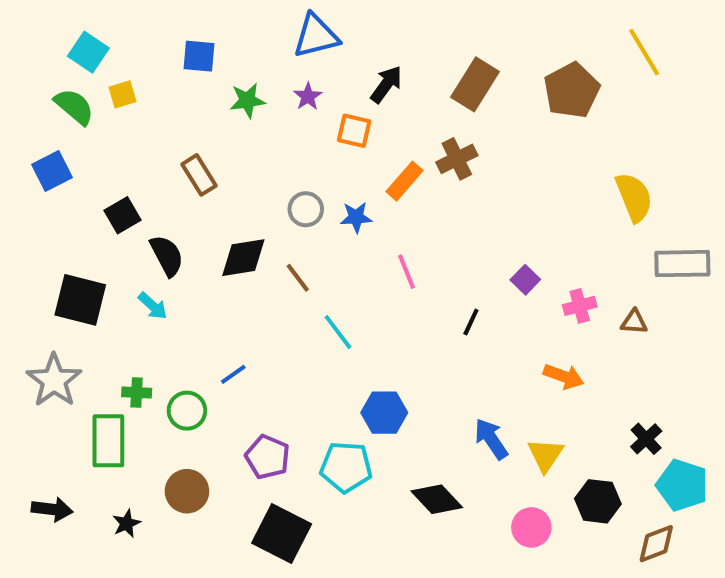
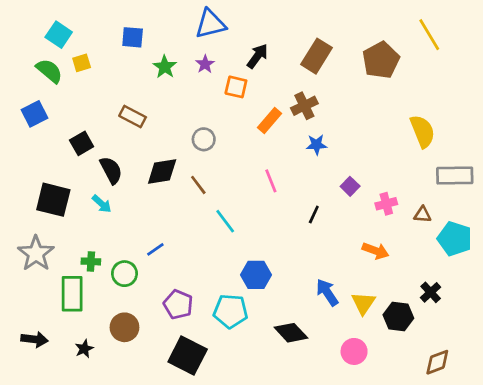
green star: (247, 100) -> (165, 67), turned -30
brown rectangle: (199, 175) -> (133, 117), turned -30
blue star: (356, 217) -> (316, 145), moved
cyan pentagon: (682, 485) -> (455, 239), moved
black hexagon: (598, 501) -> (398, 317), moved

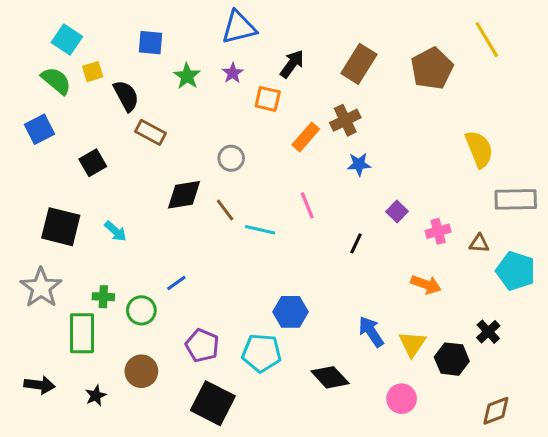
black semicircle: (111, 170) -> (126, 96), moved
cyan line: (225, 221) -> (260, 230), moved, turned -40

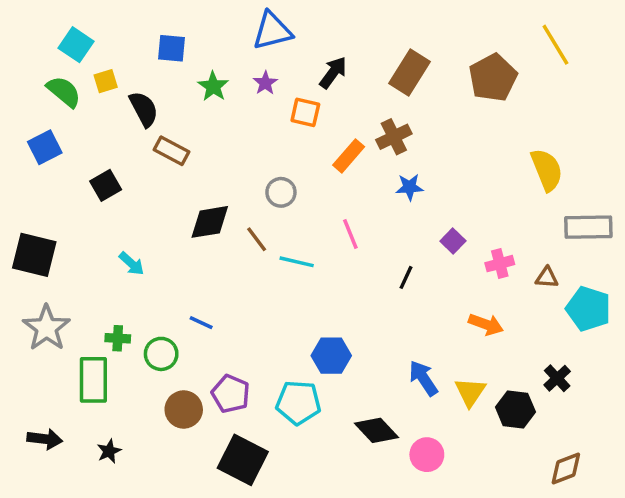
gray circle: (231, 158) -> (281, 192), moved
black square: (61, 227) -> (34, 255), moved
blue line: (176, 283) -> (201, 323), turned 60
brown circle: (141, 371) -> (184, 409), moved
pink circle: (402, 399) -> (427, 455), moved

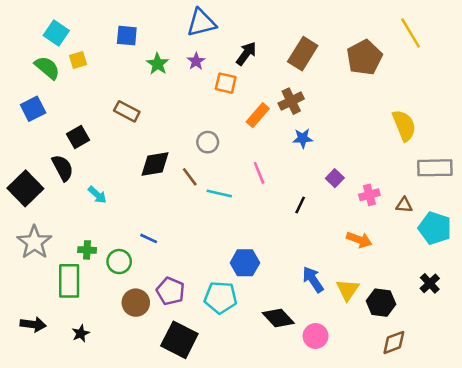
black semicircle: (144, 109) -> (63, 168), moved
black square: (34, 255) -> (25, 188), turned 32
black cross: (557, 378) -> (430, 283), moved
brown diamond: (566, 469) -> (394, 342), moved

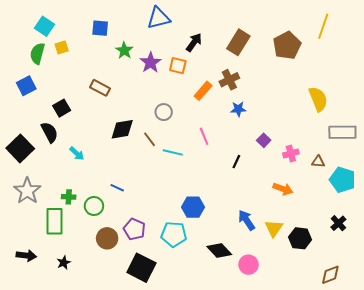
yellow line: (411, 33) -> (323, 26), turned 50
purple star: (196, 61) -> (151, 63), moved, size x1.5
green semicircle: (47, 68) -> (37, 53), turned -115
brown diamond: (394, 342) -> (330, 275), moved

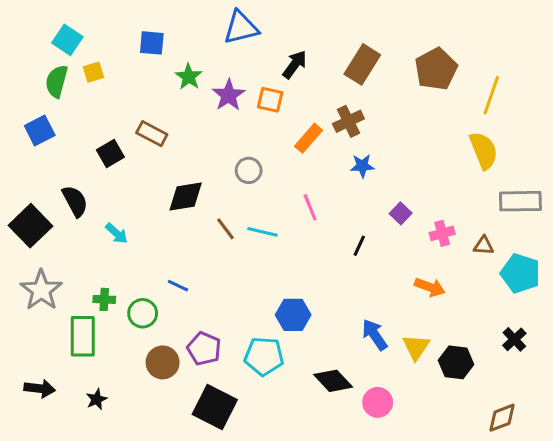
yellow line: (323, 26) -> (491, 95), moved
black square: (62, 108) -> (110, 154), moved
brown line: (150, 139) -> (226, 229), moved

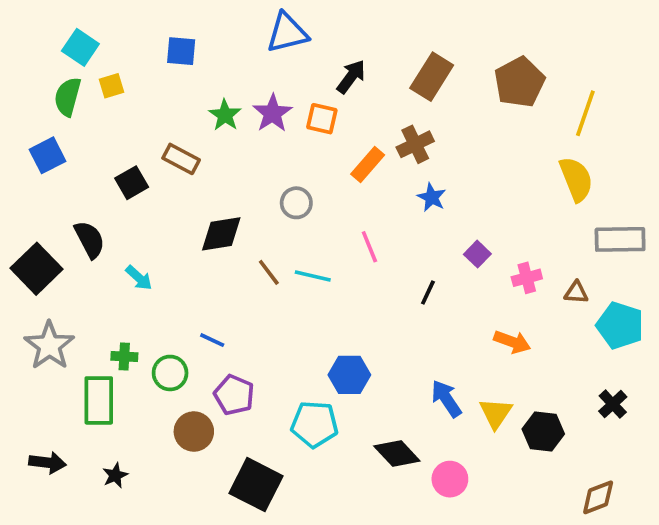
green star: (189, 77) -> (225, 115), moved
blue star: (362, 166) -> (432, 197), turned 30
purple pentagon: (204, 349) -> (234, 395), moved

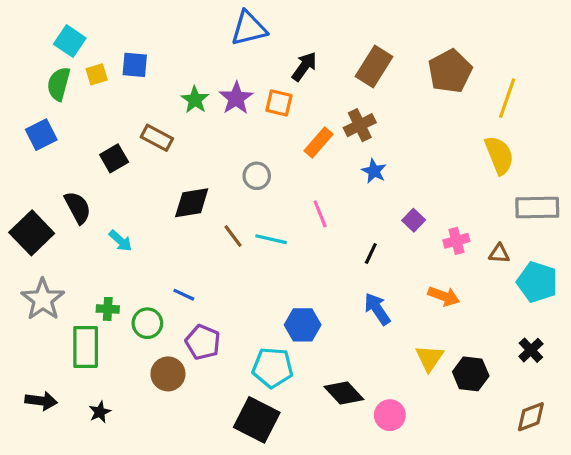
blue square: (181, 51) -> (135, 65), moved
blue arrow: (446, 399) -> (377, 309), moved
black square: (256, 485) -> (257, 420), moved
brown diamond: (598, 497) -> (531, 417), moved

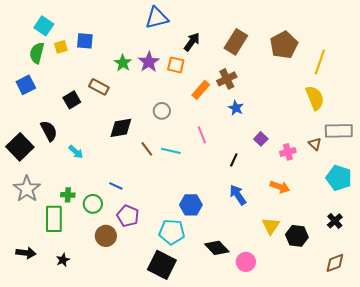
brown triangle: (499, 253) -> (315, 144), moved, turned 40

